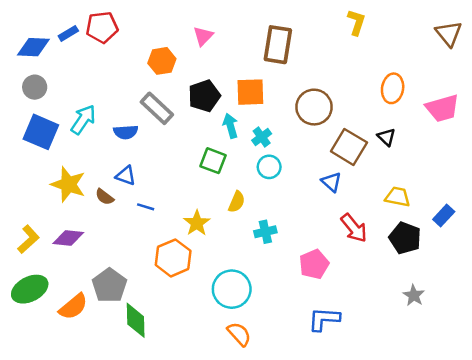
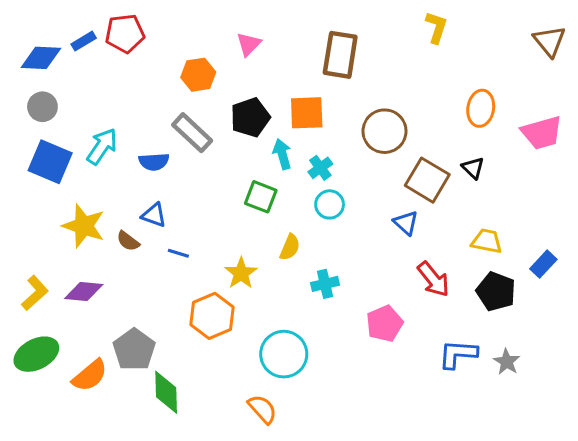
blue L-shape: (324, 319) -> (458, 354), moved
orange semicircle: (239, 334) -> (262, 409), moved

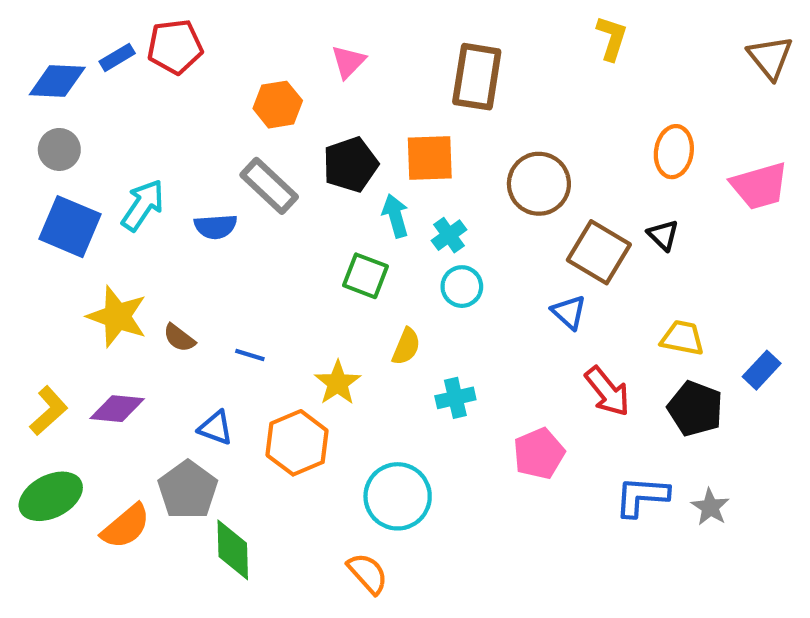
blue triangle: (154, 215) -> (216, 428), moved

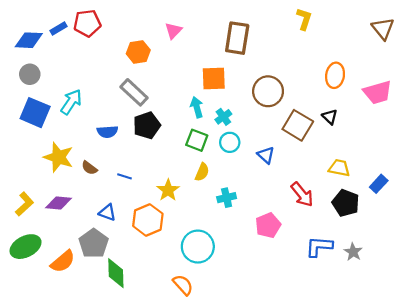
black pentagon: (351, 164) -> (147, 125), moved
blue semicircle: (216, 227) -> (107, 132), moved
green square: (365, 276) -> (197, 140), moved
blue triangle: (569, 312) -> (266, 155), moved

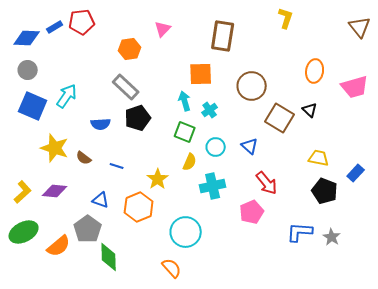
cyan circle: (230, 142) -> (216, 147), moved
red arrow: (302, 194) -> (267, 183), moved
cyan cross: (227, 198) -> (213, 186), size x1.4

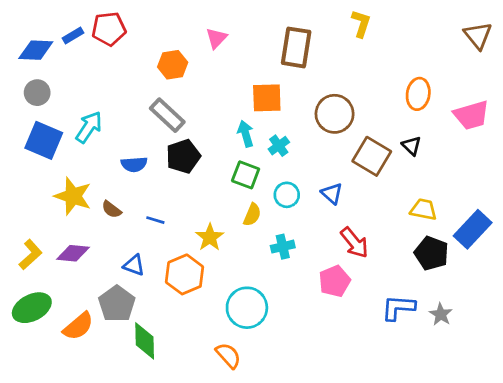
yellow L-shape: (286, 18) -> (361, 24), moved
blue rectangle: (356, 173) -> (473, 229), size x1.6
cyan cross: (213, 186) -> (283, 247), size x0.7

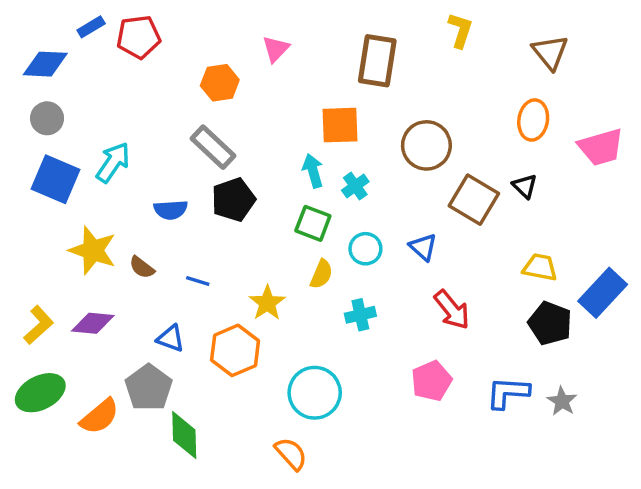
blue rectangle: (73, 35) -> (91, 27), moved
brown triangle: (478, 35) -> (550, 52), moved
pink pentagon: (335, 281) -> (432, 381), moved

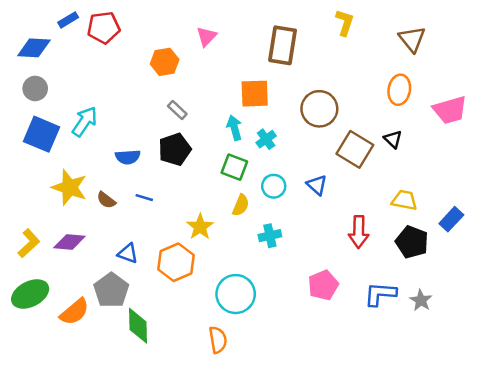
gray rectangle: (213, 147) -> (177, 110), moved, size x0.6
blue line: (198, 281) -> (144, 198), moved
blue rectangle: (603, 293) -> (451, 219), size x0.7
red arrow: (452, 310) -> (359, 232), moved, turned 40
orange semicircle: (291, 454) -> (218, 340), turned 32

